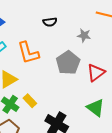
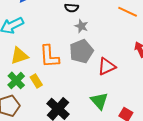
gray star: (84, 35) -> (81, 26), moved
orange L-shape: (28, 53) -> (49, 56), moved

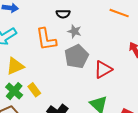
orange L-shape: (49, 56) -> (46, 39), moved

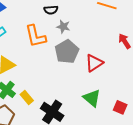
yellow rectangle: (34, 90) -> (27, 97), moved

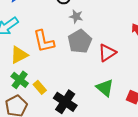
orange L-shape: (35, 36) -> (44, 41), moved

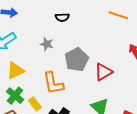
gray star: (76, 16) -> (47, 44), moved
orange L-shape: (44, 41) -> (53, 83), moved

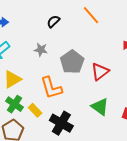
orange line: (118, 15) -> (91, 15), moved, turned 36
black semicircle: (62, 17) -> (53, 21), turned 144

